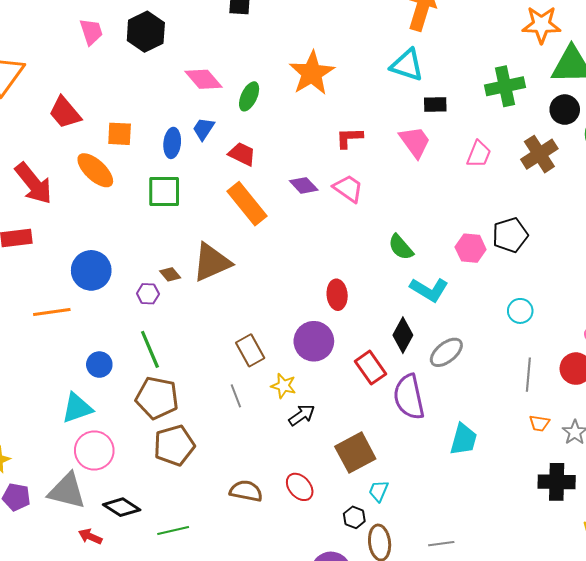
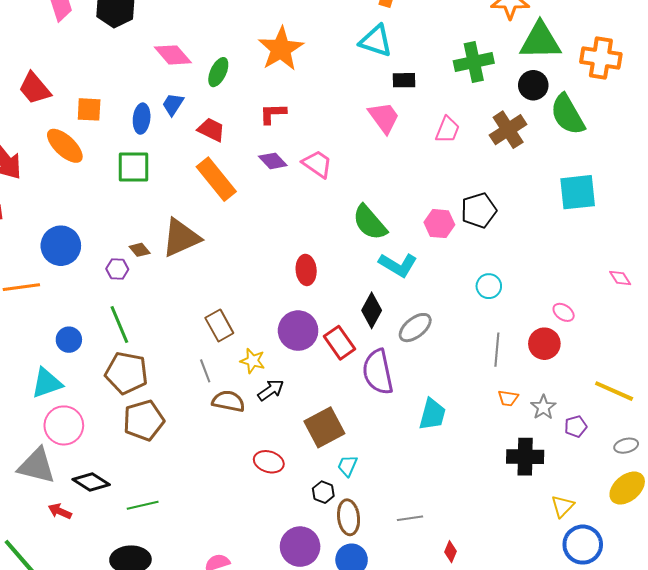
red L-shape: (349, 138) -> (273, 113), moved
green semicircle: (401, 247) -> (370, 223), size x1.4
purple circle: (314, 341) -> (298, 331), moved
red ellipse: (300, 487) -> (269, 462), turned -32
brown semicircle: (246, 491) -> (228, 401), moved

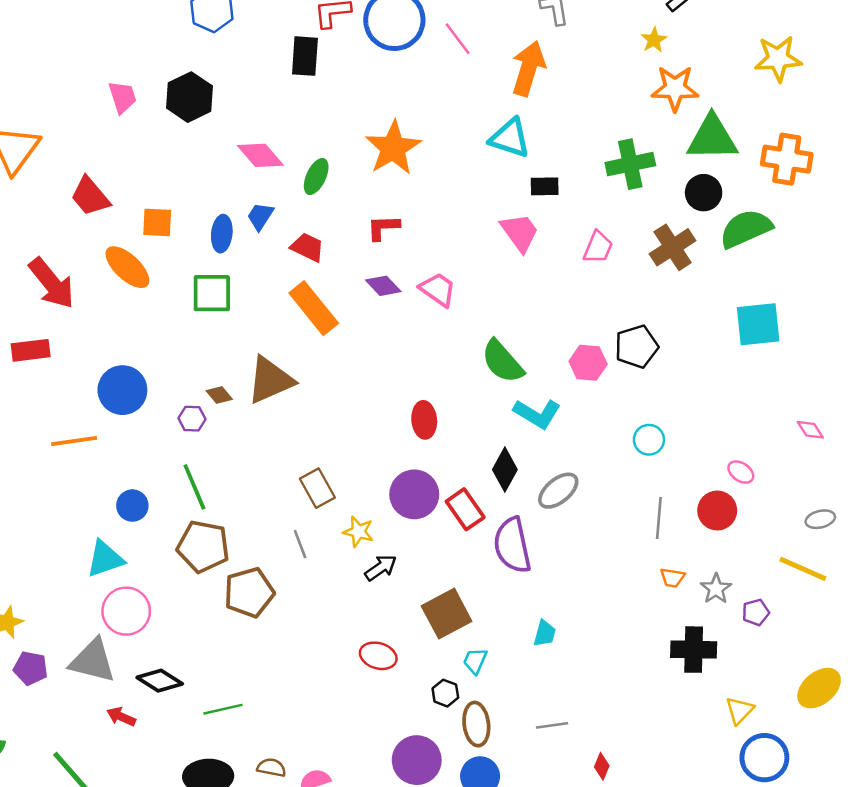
green semicircle: (568, 115) -> (746, 229), turned 96
brown semicircle: (228, 401) -> (271, 768), moved, size x0.7
cyan trapezoid: (432, 414) -> (545, 633), moved, size x0.7
brown pentagon: (144, 420) -> (249, 592), moved
gray ellipse: (626, 446) -> (820, 519), moved

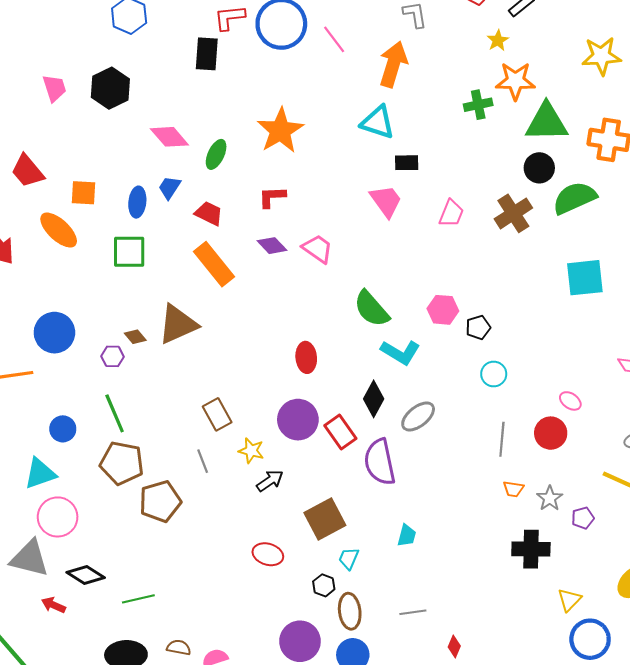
green cross: (630, 164) -> (478, 105), moved, size x0.7
black pentagon: (637, 347) -> (478, 327), moved, size x0.7

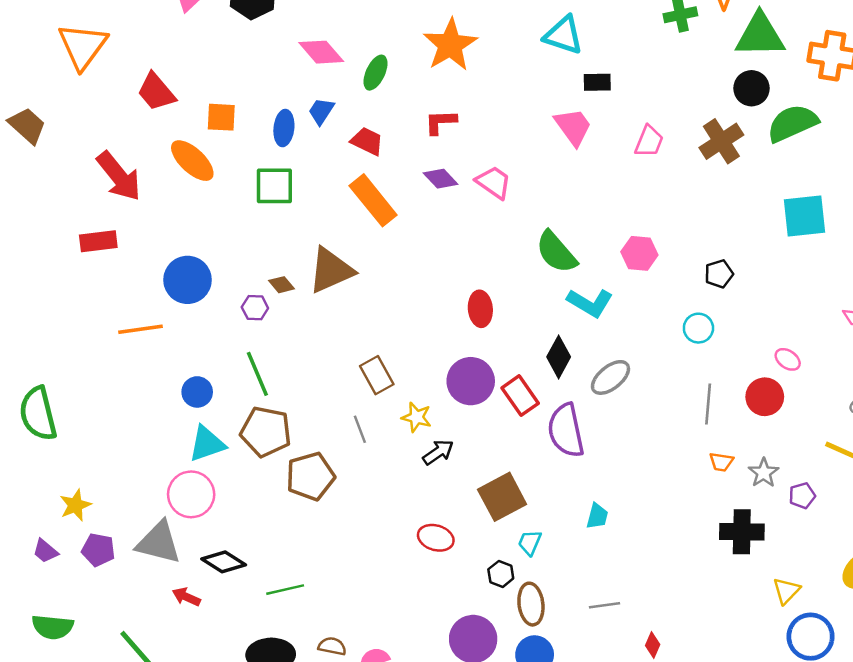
black pentagon: (478, 327) -> (719, 274), moved
cyan triangle: (40, 473) -> (207, 444), moved

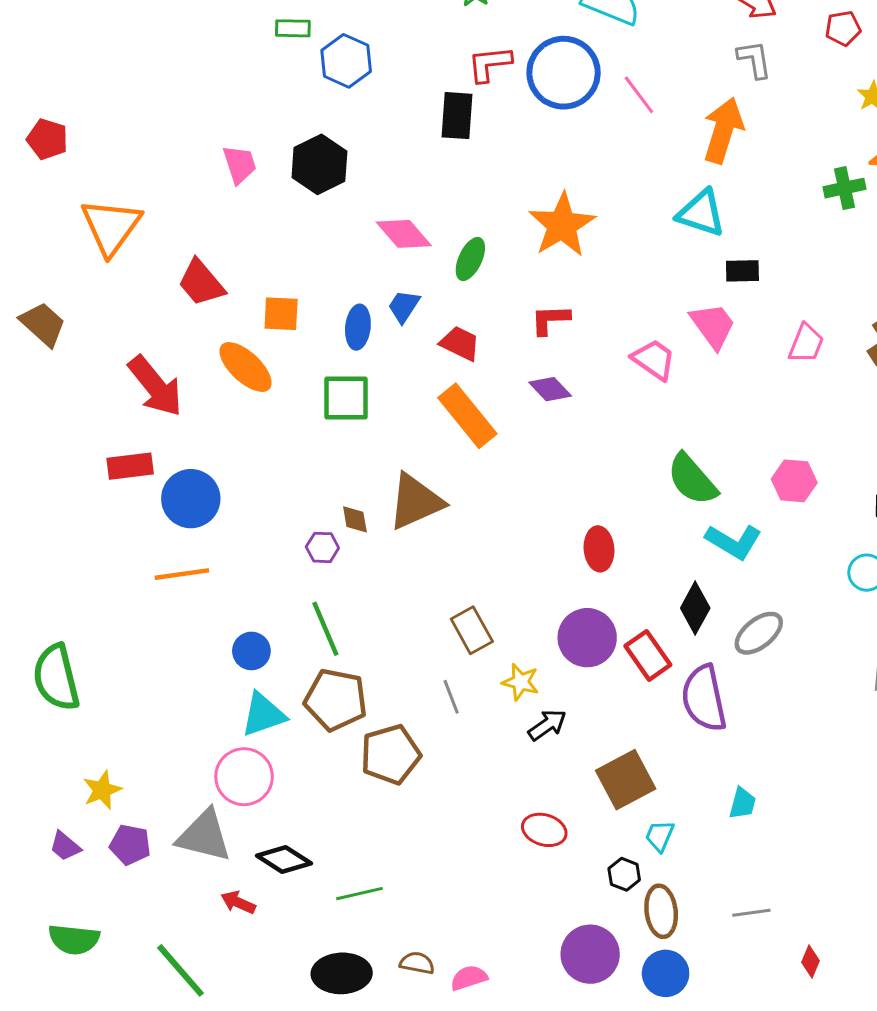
pink trapezoid: (494, 182) -> (654, 360), moved
blue circle: (188, 280) -> (191, 499), moved
brown diamond: (282, 285) -> (355, 519), turned 30

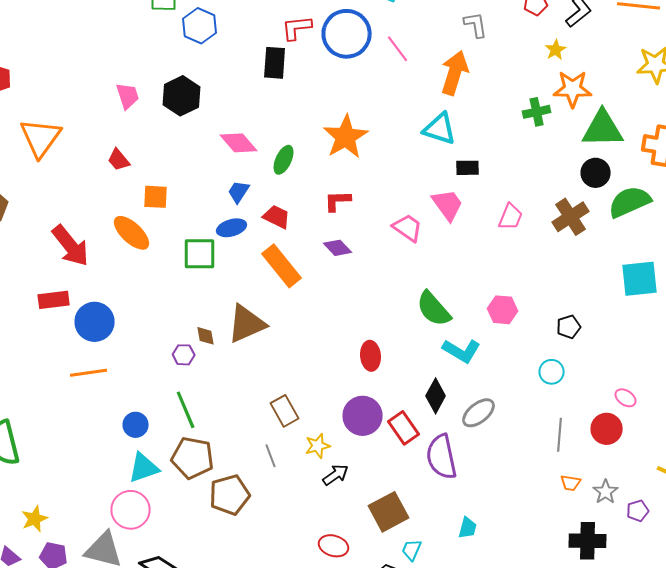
red trapezoid: (201, 283) -> (119, 160), moved, size x0.7
blue ellipse: (358, 327) -> (232, 228), moved, turned 68
yellow star: (521, 682) -> (318, 446), turned -30

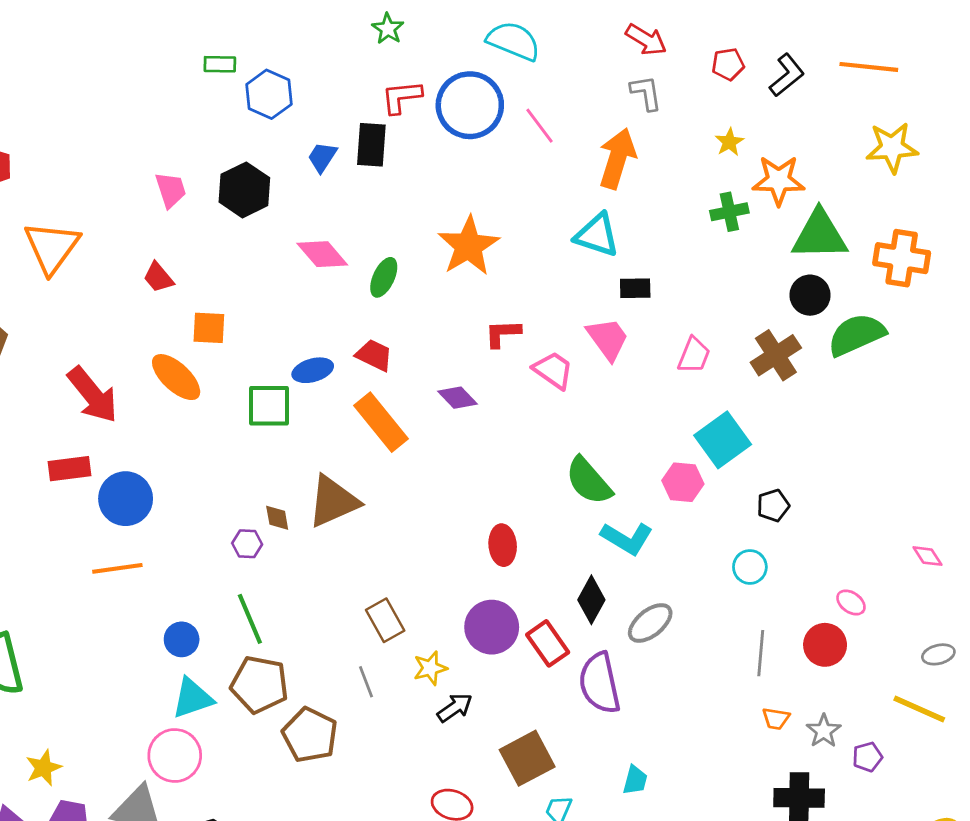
yellow star: (556, 50) -> (729, 142), moved
blue trapezoid: (239, 192) -> (322, 157), moved
red L-shape: (338, 201) -> (503, 333), moved
cyan square: (640, 279) -> (723, 440), moved, turned -30
brown pentagon: (230, 495) -> (310, 735), turned -30

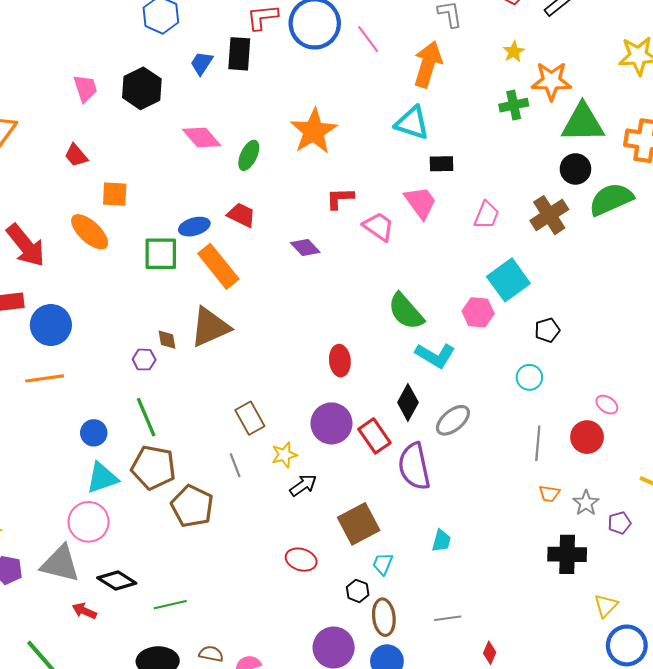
orange rectangle: (381, 422) -> (218, 266), moved

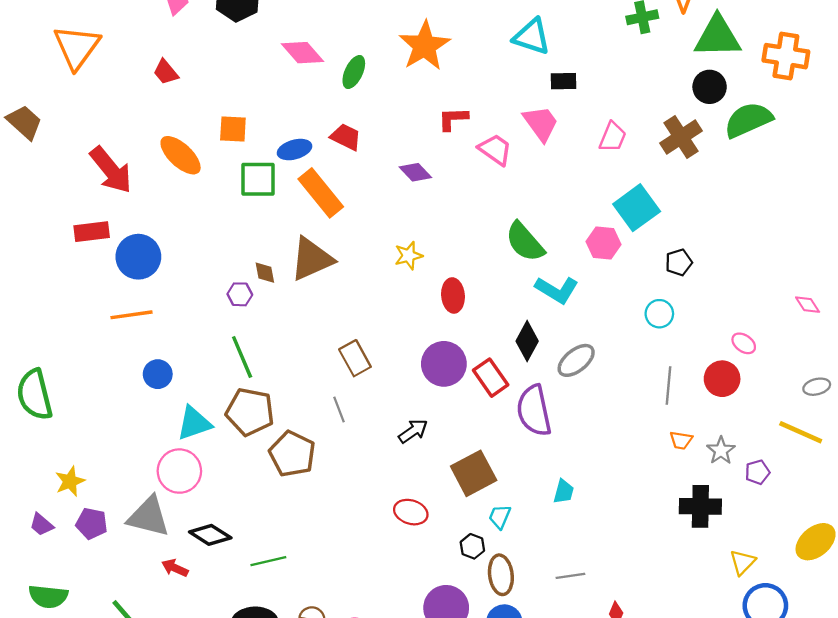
orange square: (115, 194) -> (233, 129), moved
blue circle: (94, 433) -> (158, 374), moved
yellow star: (284, 455) -> (409, 256), moved

